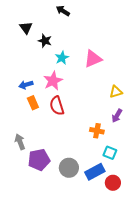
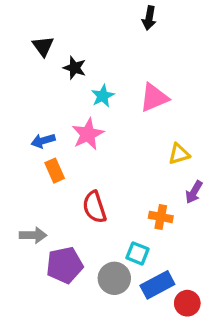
black arrow: (63, 11) -> (149, 18), moved, turned -112
yellow triangle: (116, 92) -> (179, 154), moved
red semicircle: (57, 106) -> (94, 207), moved
gray arrow: (20, 142) -> (33, 235), turned 112
cyan square: (110, 153) -> (138, 253), moved

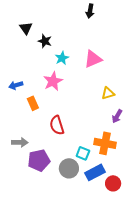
blue arrow: (43, 141) -> (16, 85), moved
orange cross: (161, 217) -> (105, 143), moved, size x1.5

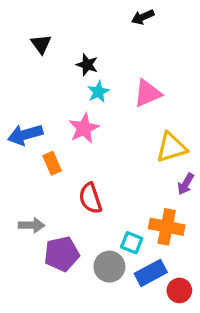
black arrow: (90, 11) -> (143, 17), turned 56
black star: (45, 41) -> (87, 65), moved
blue arrow: (16, 85) -> (25, 135), size x1.5
yellow triangle: (108, 93) -> (171, 147), size x1.5

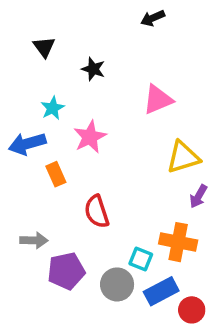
cyan star: (98, 92) -> (53, 108), moved

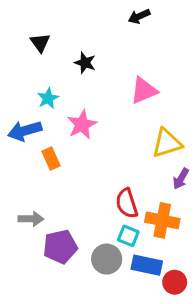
red semicircle: (97, 212) -> (127, 203), moved
blue rectangle: (161, 291) -> (147, 265), turned 40

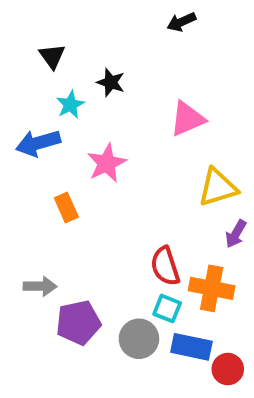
cyan star: (48, 98) -> (70, 105), moved
blue arrow: (25, 131) -> (38, 143), moved

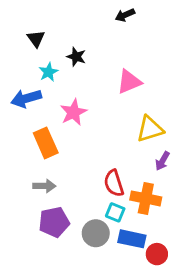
orange rectangle: (66, 208) -> (46, 143), size x1.5
gray arrow: (40, 286) -> (44, 186), moved

